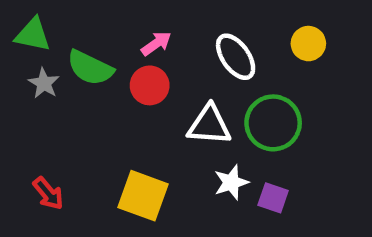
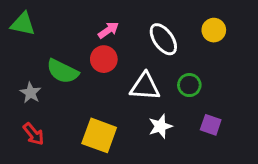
green semicircle: (90, 68) -> (63, 71), moved
gray star: (44, 83) -> (30, 93), moved
green circle: (273, 123) -> (189, 85), size x0.6
purple square: (273, 198) -> (211, 125), moved

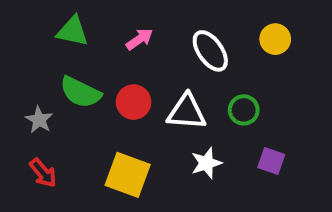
green triangle: (23, 24) -> (73, 31), moved
red circle: (104, 59) -> (134, 102), moved

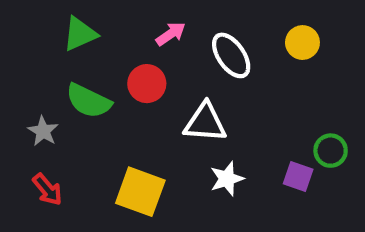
green triangle: (73, 31) -> (80, 34), turned -36
pink arrow: (139, 39) -> (171, 34), moved
red circle: (134, 102) -> (147, 84), moved
green circle: (244, 110) -> (331, 151), moved

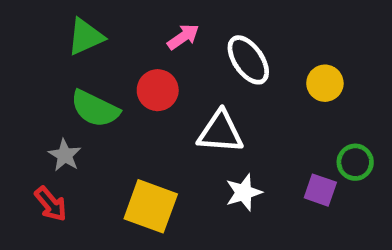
yellow circle: (302, 43) -> (325, 83), moved
gray star: (43, 131) -> (65, 155), moved

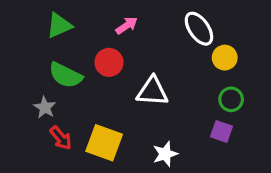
white ellipse: (248, 60) -> (199, 29), moved
green circle: (355, 162) -> (231, 99), moved
white star: (244, 192) -> (165, 154), moved
red arrow: (51, 204) -> (61, 138), moved

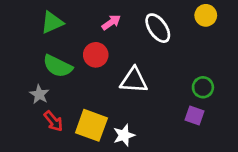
white ellipse: (199, 29) -> (158, 28), moved
yellow circle: (225, 58) -> (206, 15), moved
white star: (165, 154) -> (124, 135), moved

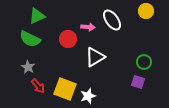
pink arrow: (111, 22) -> (88, 27), moved, turned 40
green semicircle: (58, 66) -> (30, 39), moved
white triangle: (134, 80) -> (95, 57), turned -35

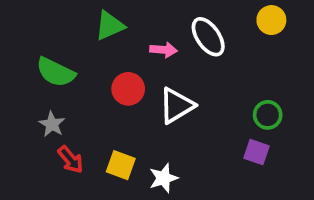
green triangle: (37, 16) -> (110, 26), moved
red circle: (68, 39) -> (128, 89), moved
yellow square: (65, 89) -> (121, 165), size x0.7

